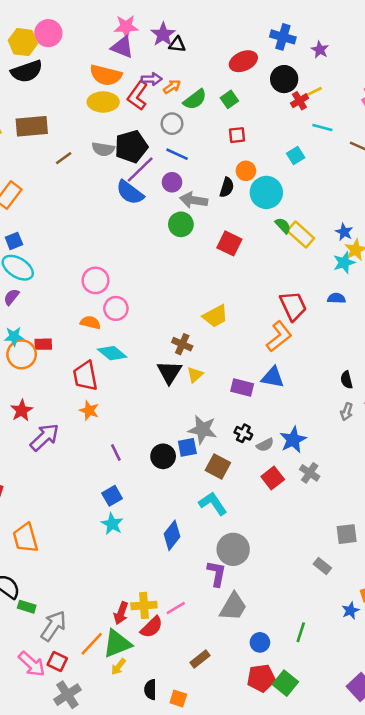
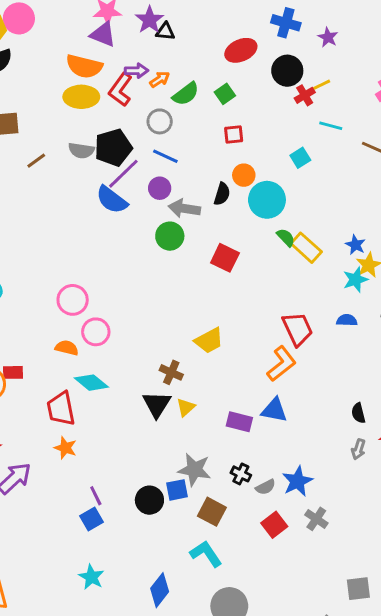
blue square: (112, 496) -> (91, 519), moved

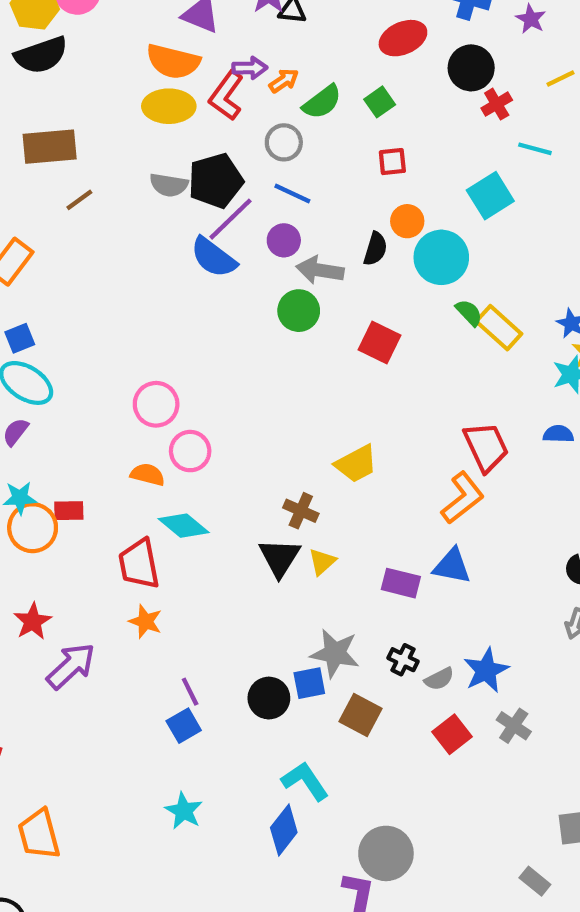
yellow line: (321, 85) -> (561, 79), moved
cyan square: (300, 158) -> (490, 196), size x1.5
brown line: (36, 161) -> (79, 200), moved
cyan L-shape: (206, 554) -> (305, 781), moved

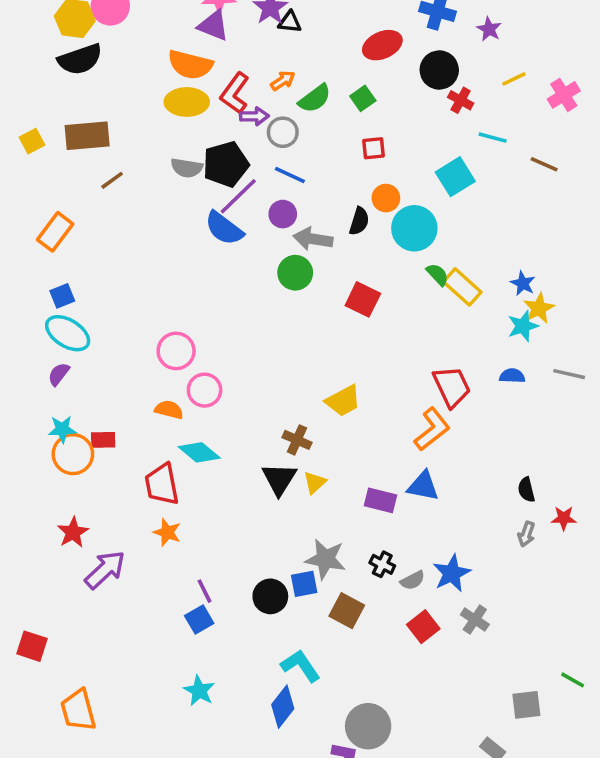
purple arrow: (250, 68) -> (254, 116), moved
red cross: (497, 104) -> (461, 100), turned -30

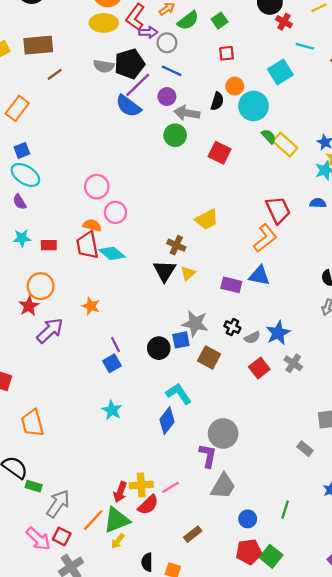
purple semicircle: (59, 374) -> (20, 202), turned -70
orange circle: (73, 454) -> (41, 286), moved
red trapezoid: (162, 484) -> (87, 245), moved

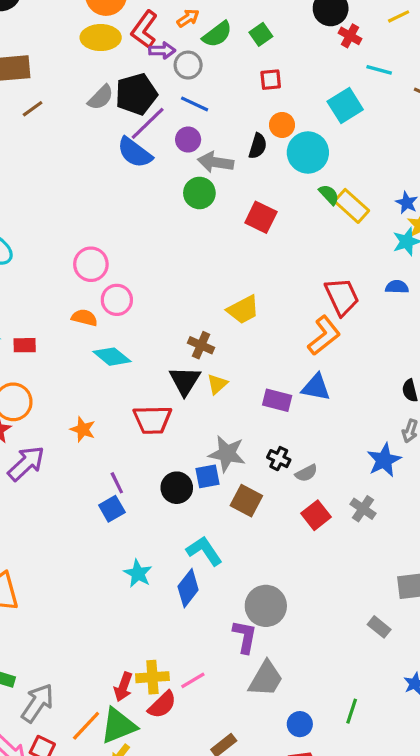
gray semicircle: (104, 66) -> (101, 97), turned -54
red trapezoid: (87, 245) -> (152, 420), moved, turned -80
blue star: (278, 333) -> (384, 460), moved
cyan star: (112, 410) -> (138, 574), moved

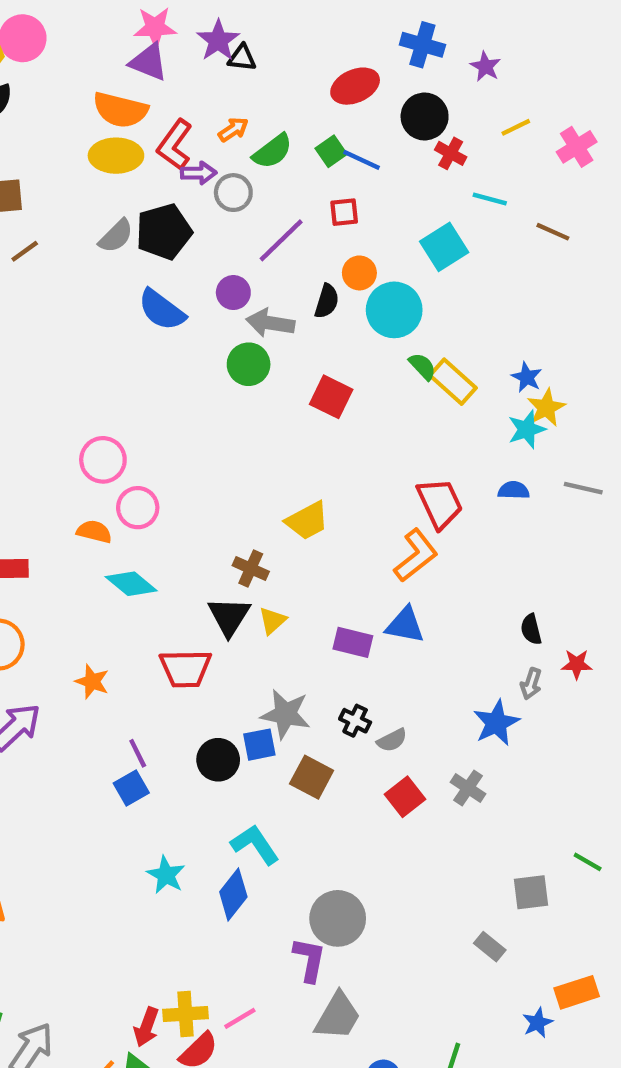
blue line: (195, 104) -> (362, 160), moved
purple line: (148, 123) -> (281, 240), moved

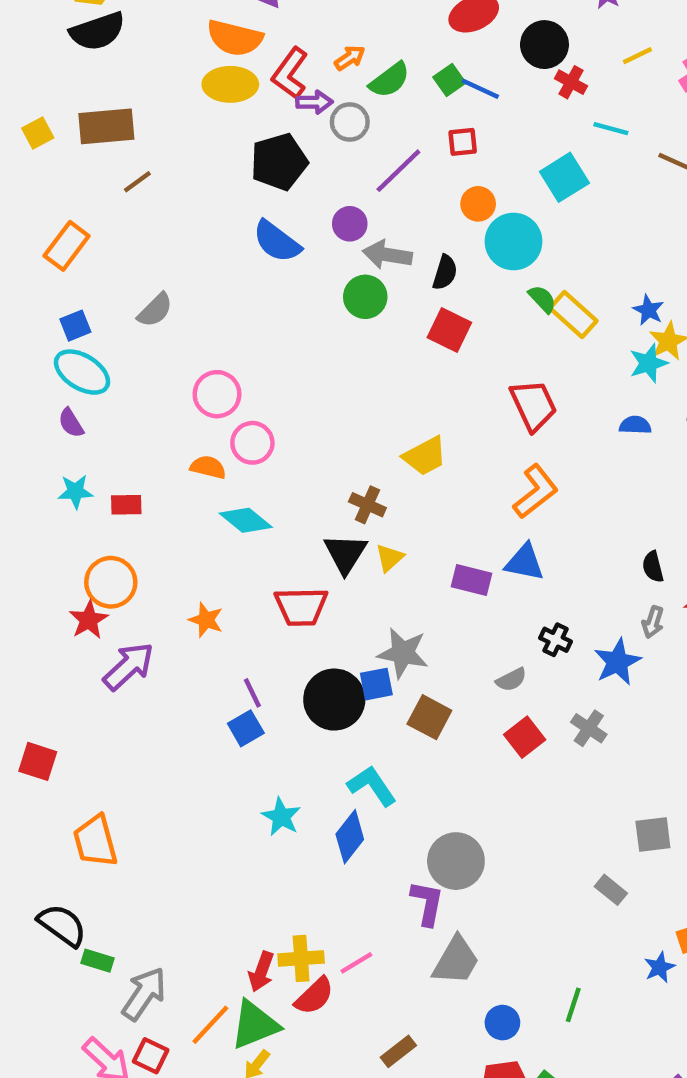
gray semicircle: (116, 236) -> (155, 310), moved
black semicircle: (327, 301) -> (445, 272), moved
red trapezoid: (440, 503) -> (533, 405), moved
black cross: (355, 721) -> (556, 640), moved
black circle: (218, 760) -> (334, 700), size x1.4

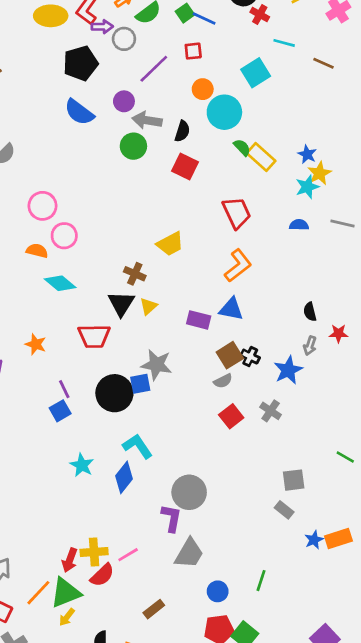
brown square: (429, 717) -> (230, 355), moved, turned 30
gray square: (653, 834) -> (294, 480), moved
blue star: (660, 967) -> (314, 540), moved

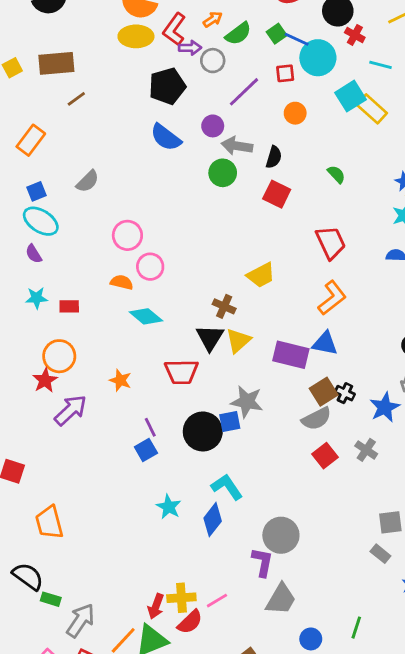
cyan circle: (224, 112) -> (318, 58), moved
yellow rectangle: (261, 157) -> (372, 109), moved
yellow triangle: (148, 306) -> (238, 341), size x1.4
purple rectangle: (199, 320) -> (291, 355), size x1.4
gray semicircle: (223, 381) -> (316, 419), size x1.5

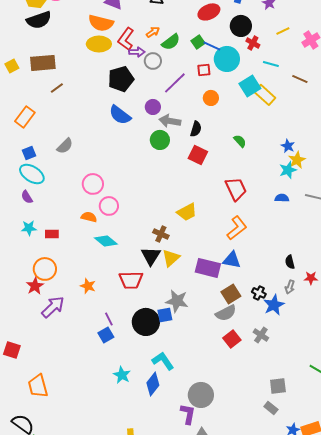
black cross: (345, 393) -> (259, 293), moved

